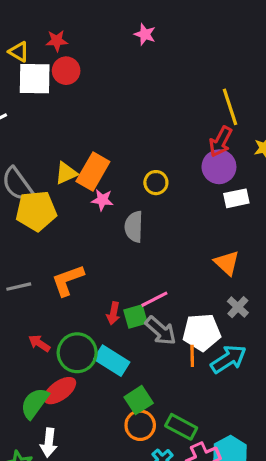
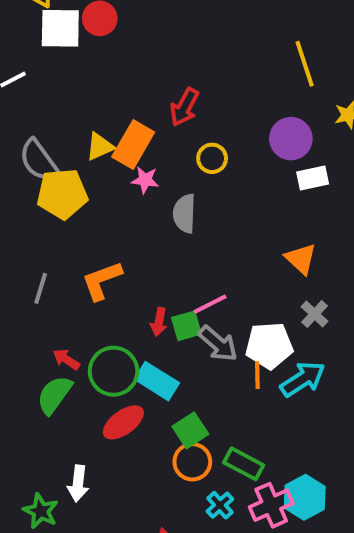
red arrow: (221, 142) -> (184, 107), moved
gray line: (19, 287) -> (41, 288), turned -60
red ellipse: (60, 391) -> (123, 422), moved
green semicircle: (35, 403) -> (54, 395), moved

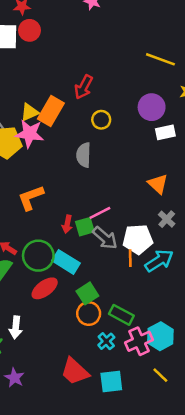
yellow line: (305, 64) -> (160, 59), turned -52
pink star: (145, 180) -> (29, 134), moved, size x1.6

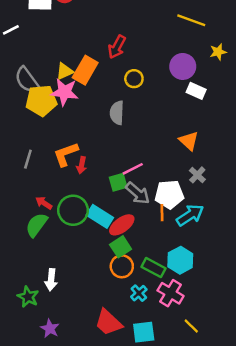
white rectangle: (165, 132) -> (196, 91), turned 36
red arrow: (67, 224) -> (82, 165), moved
red ellipse: (45, 288) -> (122, 225), moved
cyan hexagon: (160, 336) -> (180, 260), moved
pink cross: (139, 341) -> (171, 293), turned -35

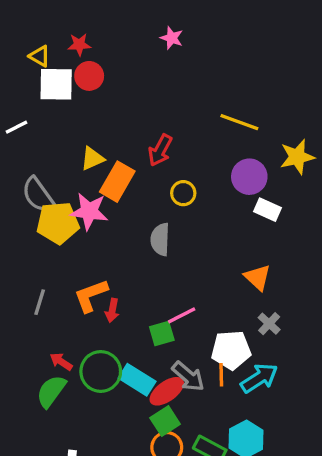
yellow line: (191, 20) -> (239, 122), moved
yellow star: (218, 52) -> (297, 157), size x1.5
yellow triangle: (65, 71) -> (92, 158), moved
gray arrow: (138, 193) -> (188, 376), moved

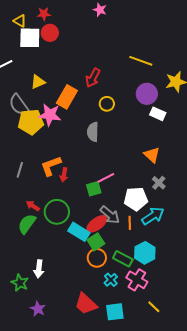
yellow triangle: (92, 158) -> (38, 82), moved
orange line: (221, 375) -> (130, 223), moved
cyan rectangle: (137, 380) -> (79, 232), moved

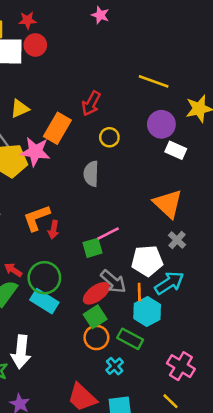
orange triangle: (152, 155) -> (168, 204), size x1.4
cyan rectangle: (79, 232) -> (44, 301), moved
cyan hexagon: (145, 253) -> (147, 312), moved
white arrow: (39, 269) -> (21, 352), size x1.4
pink cross: (137, 280) -> (181, 366), moved

